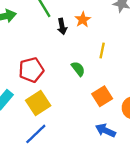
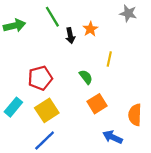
orange square: (102, 96) -> (97, 104), moved

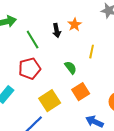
green line: (52, 17) -> (33, 40), moved
yellow square: (47, 110) -> (50, 101), moved

